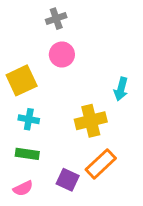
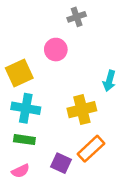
gray cross: (56, 19) -> (77, 17), moved
cyan cross: (29, 119) -> (26, 108), size x1.5

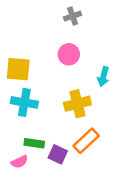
pink circle: (56, 50) -> (69, 54), moved
yellow square: (19, 73) -> (18, 69), turned 30
green rectangle: (24, 140) -> (34, 143), moved

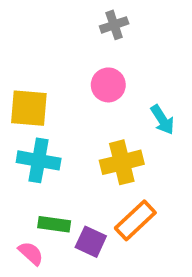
cyan arrow: (103, 77) -> (162, 120), turned -48
pink semicircle: (19, 162) -> (31, 253), turned -112

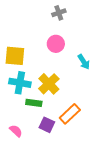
yellow cross: (122, 162) -> (49, 84), moved, turned -30
green rectangle: (54, 224) -> (34, 103), moved

